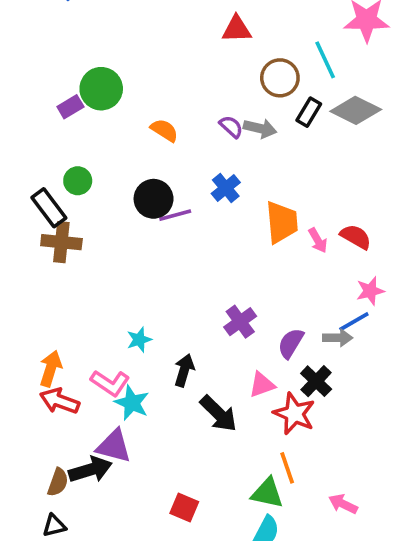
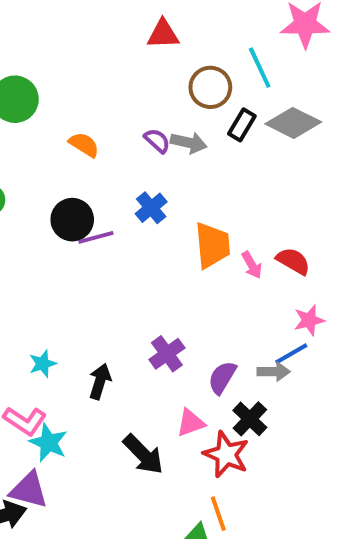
cyan star: (139, 340) -> (43, 364), moved
black arrow: (184, 370) -> (100, 381), moved

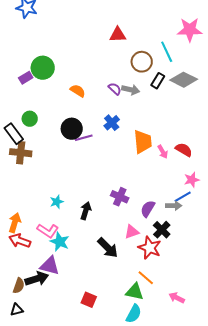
purple cross: (167, 354) -> (120, 197), turned -30
orange line: (218, 514) -> (146, 278), turned -30

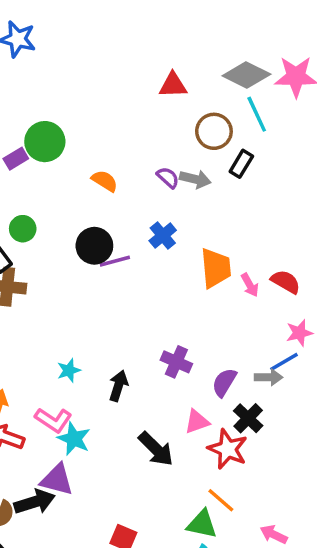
gray diamond: (184, 80) -> (246, 75), moved

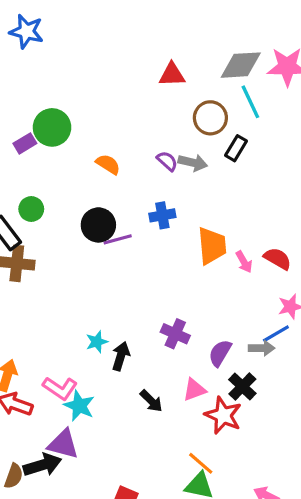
gray diamond: (246, 75) -> (241, 65), turned -30
blue cross: (163, 236) -> (162, 215), turned 30
cyan star: (69, 370) -> (97, 342), moved
black arrow: (156, 449) -> (151, 401), moved, size x0.7
orange line: (221, 500) -> (201, 463), moved

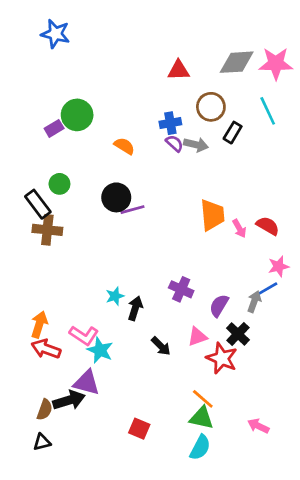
cyan line: (250, 102) -> (268, 111), moved
blue cross: (162, 215) -> (170, 123), moved
gray arrow: (262, 348) -> (254, 302), turned -70

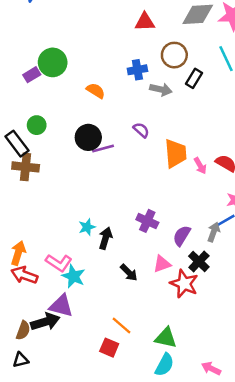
purple semicircle: (174, 143) -> (141, 130), moved
orange line: (203, 399) -> (121, 325), moved
pink arrow: (258, 426) -> (211, 368), moved

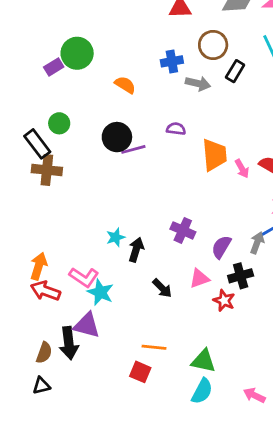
purple semicircle: (141, 130) -> (176, 129), turned -35
black cross: (199, 262) -> (241, 276), turned 30
red star: (184, 284) -> (224, 301), size x0.7
black arrow: (45, 322) -> (69, 343), turned 100
orange line: (121, 325) -> (154, 347), turned -35

